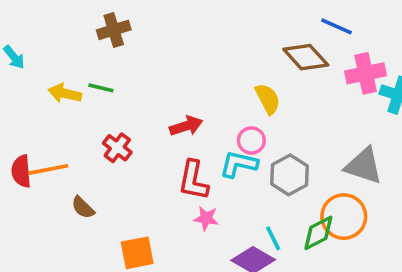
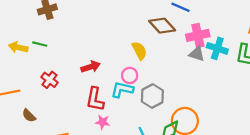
gray triangle: (364, 166) -> (197, 54), moved, size x0.7

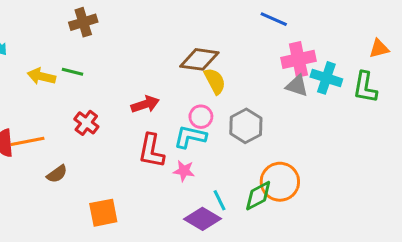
brown diamond: (162, 26) -> (199, 59), moved, turned -40
gray hexagon: (152, 96) -> (246, 126), moved
brown semicircle: (29, 116) -> (57, 174), turned -80
pink star: (103, 122) -> (184, 171), moved

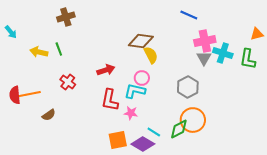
green line: (72, 72) -> (59, 49), turned 56
gray triangle: (297, 86) -> (204, 58), turned 42
gray hexagon: (246, 126) -> (188, 87), moved
cyan line: (220, 200) -> (154, 132), turned -32
orange square: (103, 213) -> (118, 140), moved

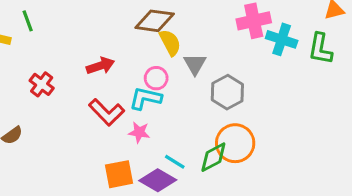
green line: (59, 49) -> (28, 21), moved
gray triangle: (204, 58) -> (195, 64), moved
red L-shape: (110, 100) -> (107, 112), turned -55

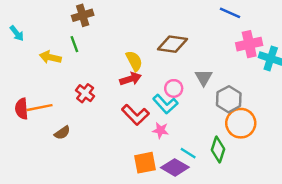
yellow semicircle: (170, 43) -> (134, 61), moved
cyan L-shape: (145, 98) -> (165, 104), turned -145
orange circle: (235, 143) -> (241, 123), moved
green diamond: (213, 157) -> (218, 149), turned -45

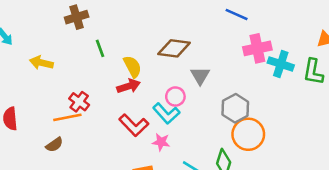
green line: (74, 44) -> (100, 48), moved
gray triangle: (204, 78) -> (200, 76), moved
orange line: (40, 108) -> (67, 117), moved

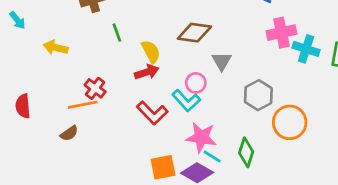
orange circle: (248, 134) -> (290, 122), moved
pink star: (161, 142) -> (201, 137), moved, size x1.6

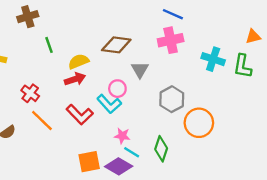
pink cross: (282, 33) -> (171, 40), moved
yellow semicircle: (151, 52) -> (79, 61), turned -84
orange line: (83, 105) -> (42, 120), moved, turned 55
pink star: (201, 137) -> (122, 136), size x0.6

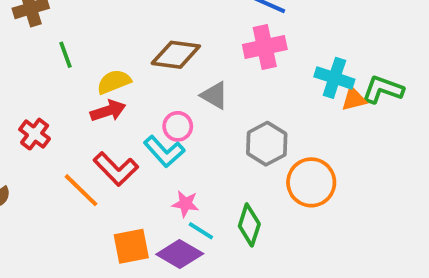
orange triangle: (253, 37) -> (354, 99), moved
green L-shape: (243, 66) -> (383, 90), turned 100
gray triangle: (140, 70) -> (214, 95), turned -30
orange line: (42, 120) -> (81, 190), moved

